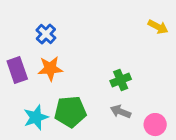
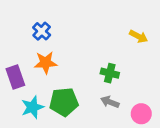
yellow arrow: (158, 27) -> (139, 36), moved
purple rectangle: (17, 70) -> (15, 77), moved
green cross: (121, 80) -> (110, 73), turned 36

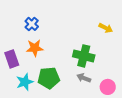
green cross: (110, 73) -> (84, 56), size x1.5

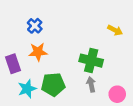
gray arrow: (84, 78) -> (91, 84), turned 56

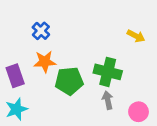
green pentagon: (53, 84) -> (69, 81), moved
cyan star: (27, 89) -> (16, 109), moved

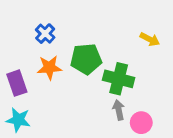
green pentagon: (69, 81) -> (86, 59), moved
cyan star: (16, 109) -> (18, 120), turned 30
pink circle: (139, 112) -> (141, 123), moved

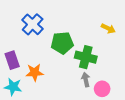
blue cross: (45, 34) -> (33, 24), size x1.5
orange star: (49, 68) -> (35, 72), moved

